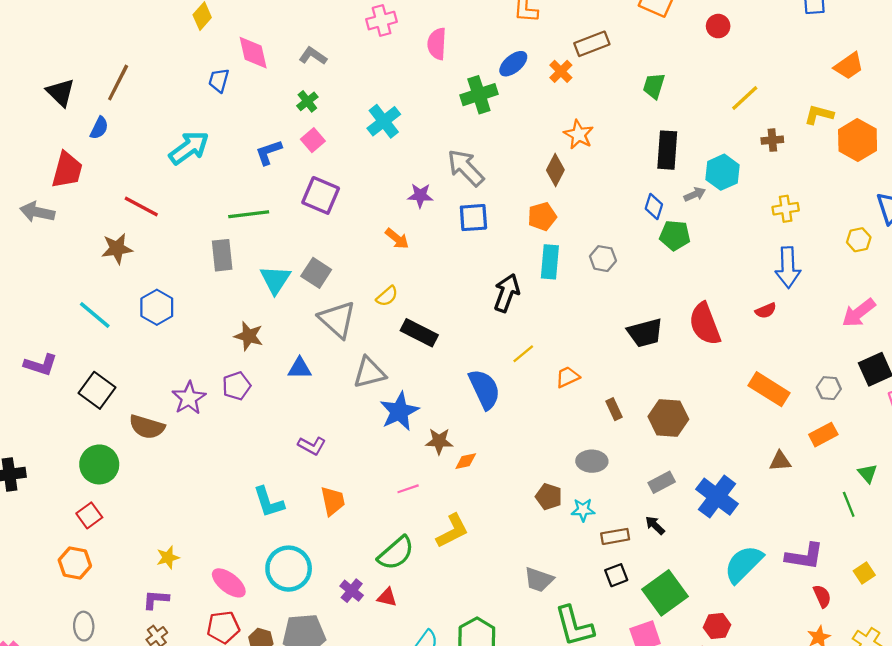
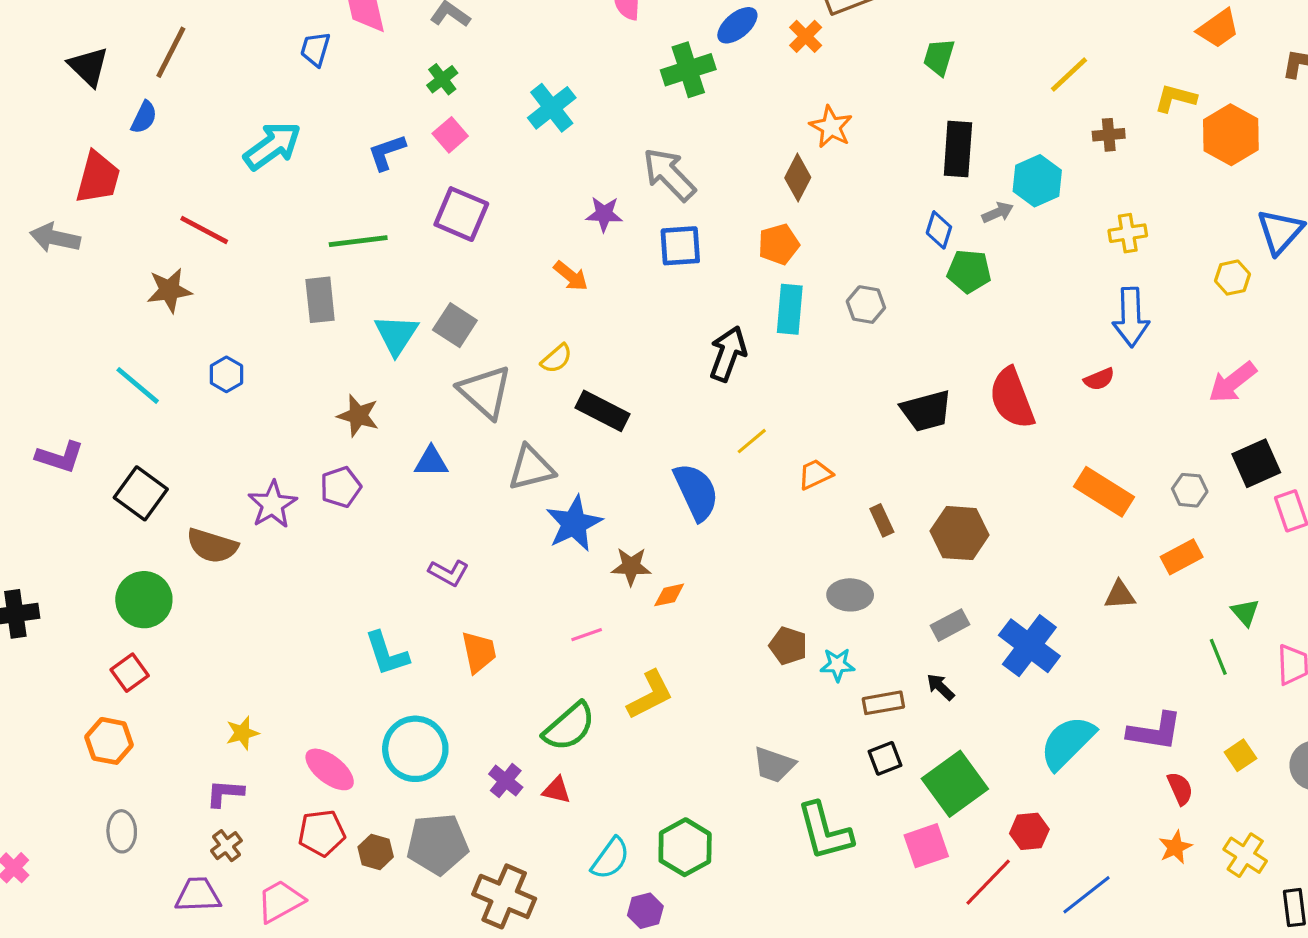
blue hexagon: (157, 307) -> (226, 374), size x0.7

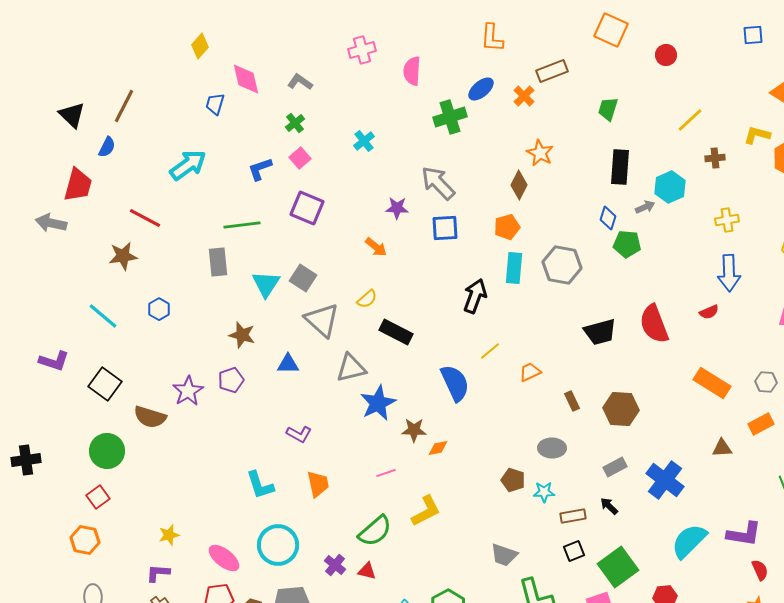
cyan cross: (552, 108) -> (364, 141), size x0.7
gray hexagon: (866, 305) -> (562, 265), size x1.6

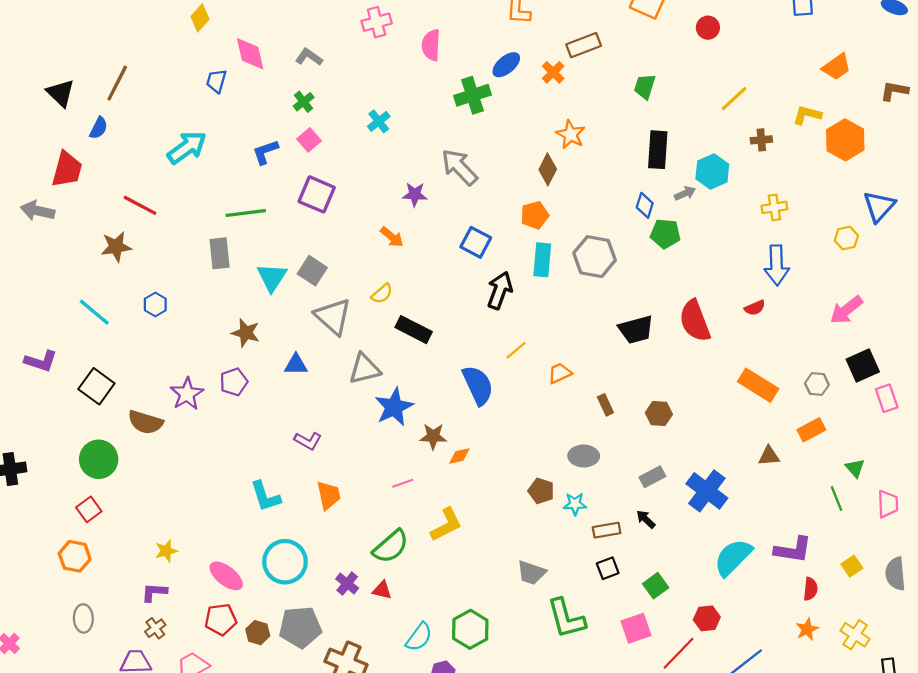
blue square: (445, 228) -> (476, 242), moved, turned 32
brown hexagon: (621, 409) -> (659, 413), size x0.7
green square: (618, 567) -> (656, 586), size x0.6
red semicircle: (760, 570) -> (810, 589), turned 30

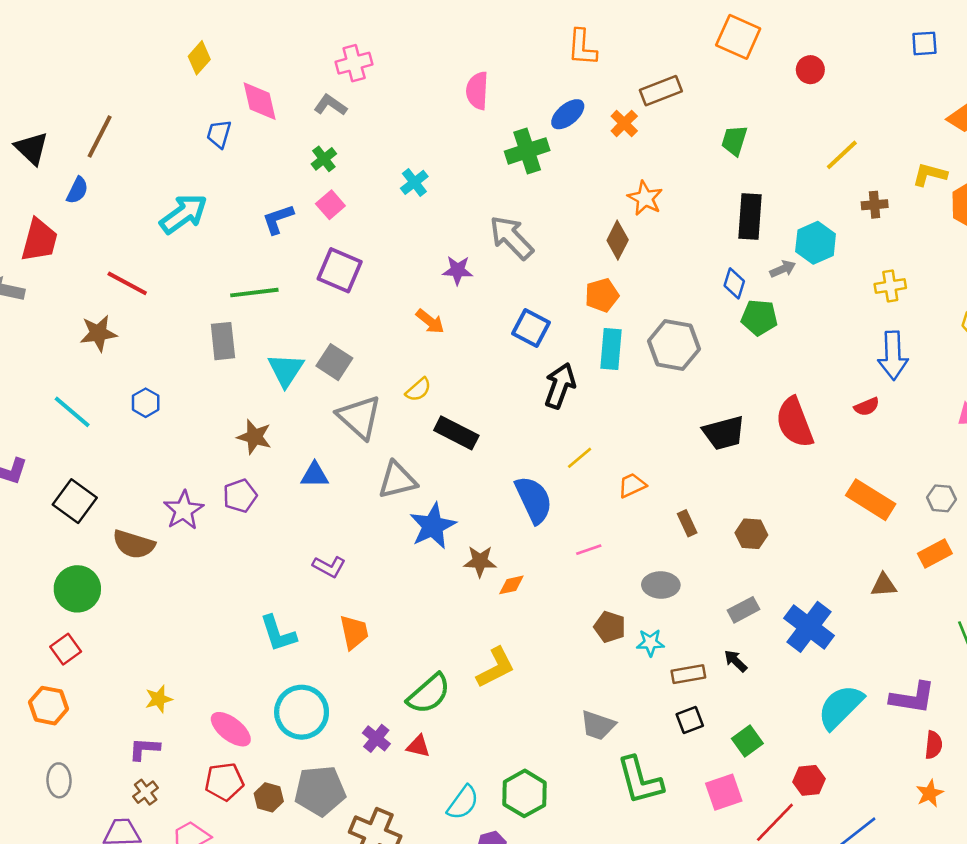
pink cross: (377, 22) -> (354, 63), moved
pink line: (403, 483) -> (589, 550), moved

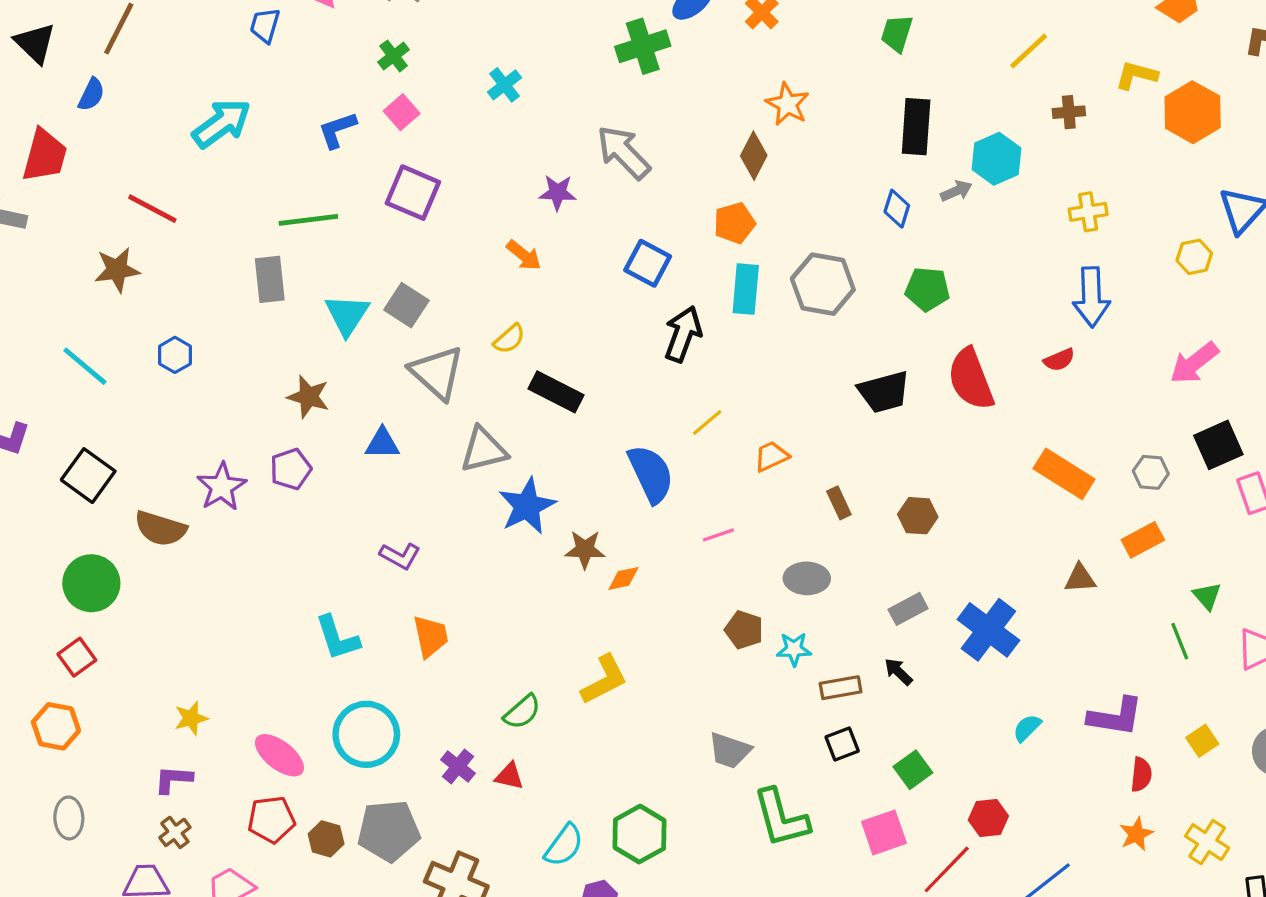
green pentagon: (759, 317) -> (927, 289), moved
green semicircle: (429, 694) -> (522, 712), size x0.7
cyan semicircle: (840, 707) -> (1027, 728), size x0.5

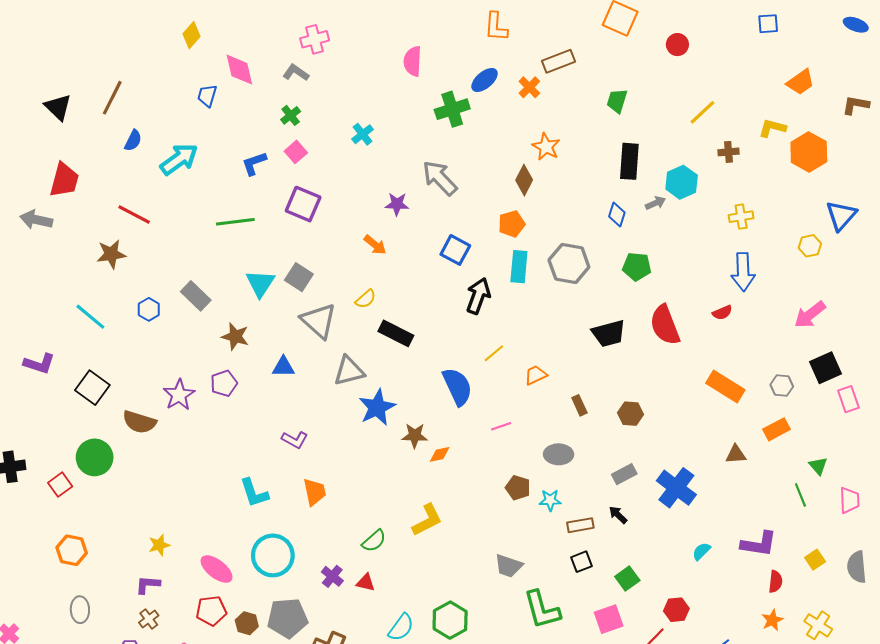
blue semicircle: (91, 94) -> (133, 140), moved
gray rectangle: (270, 279) -> (196, 296), moved, turned -40
red square: (77, 657) -> (60, 485), moved

